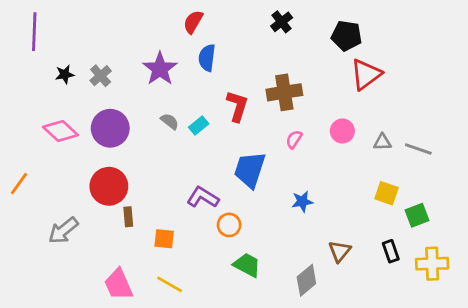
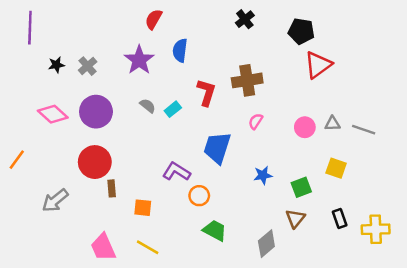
red semicircle: (193, 22) -> (154, 19), moved
pink circle: (342, 131) -> (305, 127), moved
green square: (417, 215) -> (301, 187), moved

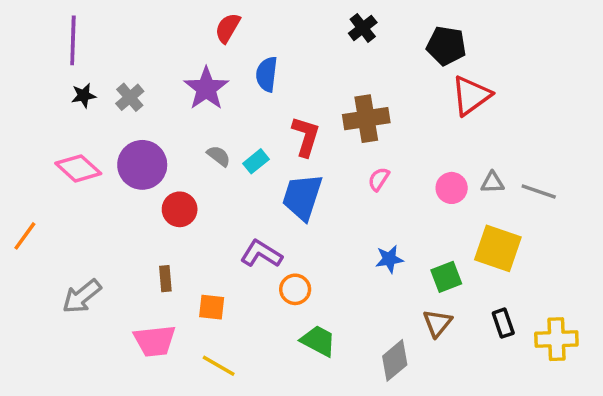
purple line: (30, 28) -> (73, 40), moved
blue trapezoid: (217, 148) -> (302, 197), moved
red circle: (95, 162) -> (180, 209), moved, size x0.7
yellow square: (336, 168) -> (498, 248), size x1.5
pink trapezoid: (103, 247) -> (155, 341), moved, turned -72

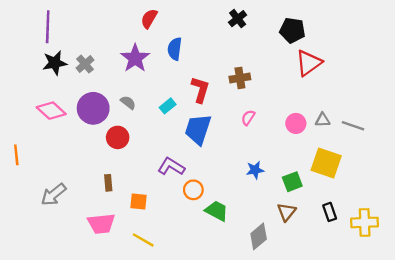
black star: (84, 96) -> (55, 63), size x1.5
brown cross: (366, 119) -> (240, 78), size x0.7
gray semicircle: (219, 156) -> (128, 102), moved
orange line: (25, 236) -> (16, 155), turned -42
green trapezoid: (318, 341) -> (217, 211), moved

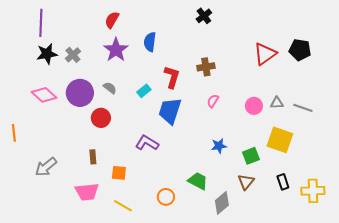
red semicircle: (149, 19) -> (112, 20), moved
black pentagon: (292, 30) -> (300, 50), moved
orange circle: (193, 190) -> (166, 197), moved
green trapezoid: (217, 211) -> (198, 181), moved

